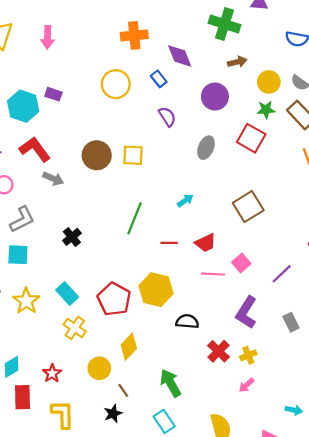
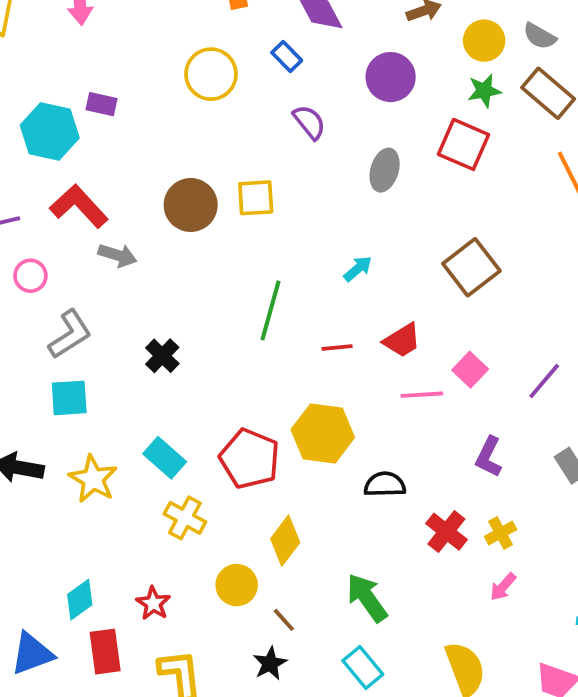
purple L-shape: (246, 312) -> (489, 457), size x0.7

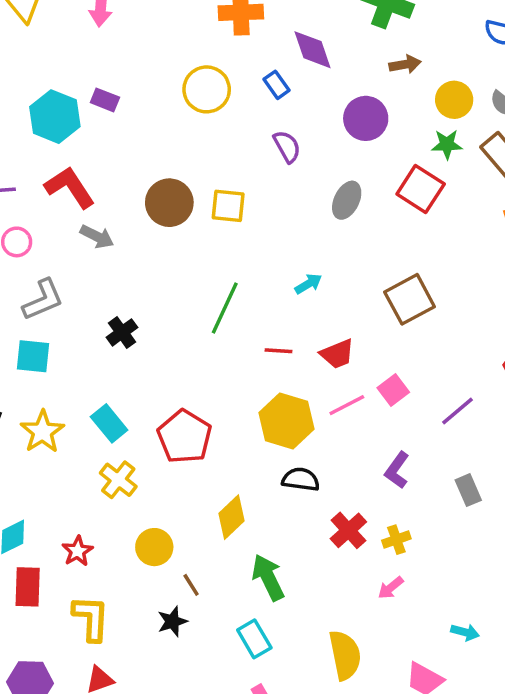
pink line: (422, 395) -> (347, 405), turned -33
yellow hexagon: (323, 433) -> (286, 421), moved
yellow diamond: (285, 541) -> (231, 517), moved

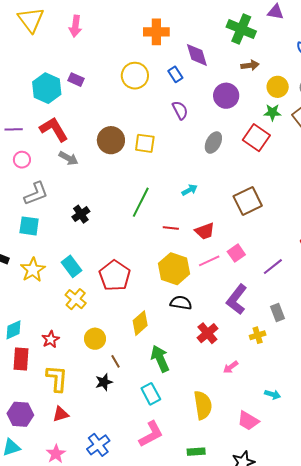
purple L-shape: (397, 470) -> (237, 299), size x1.4
yellow cross: (396, 540) -> (258, 335), moved

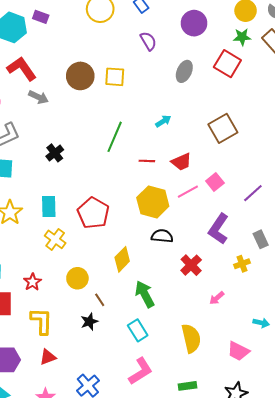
cyan rectangle: (72, 266) -> (49, 207), turned 40

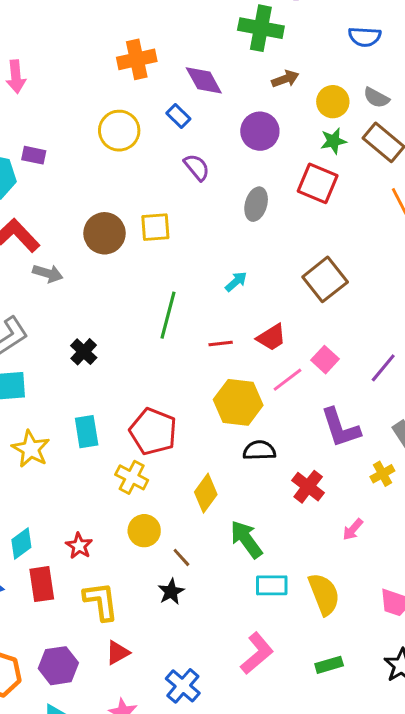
purple L-shape: (218, 229) -> (340, 428), turned -44
yellow cross: (55, 239) -> (132, 477), moved
cyan rectangle: (138, 330) -> (272, 585), moved, turned -50

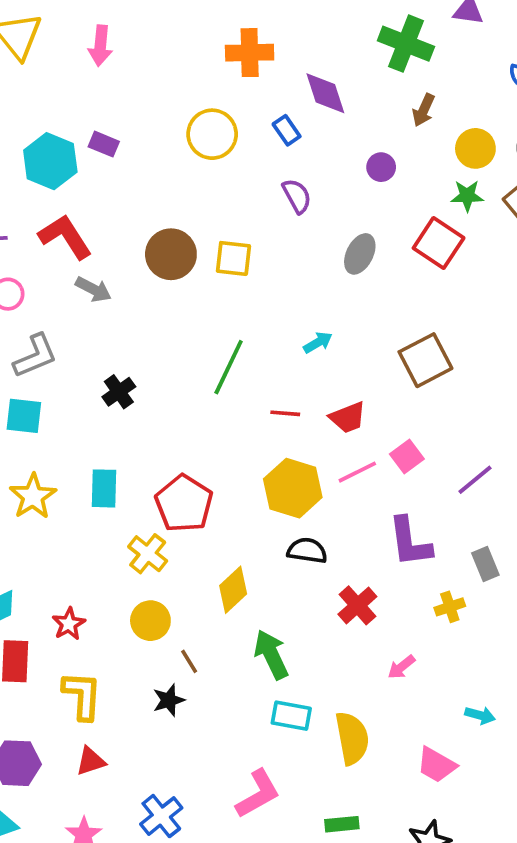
brown arrow: (285, 79) -> (424, 110), turned 124
purple circle: (260, 131) -> (381, 167), size x0.6

